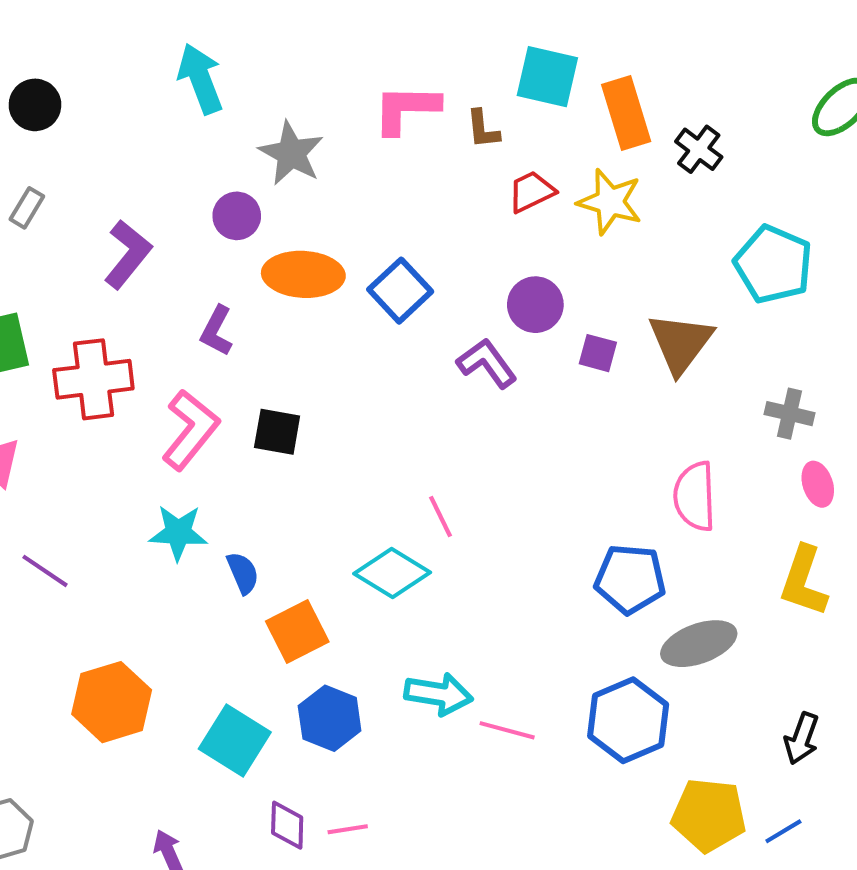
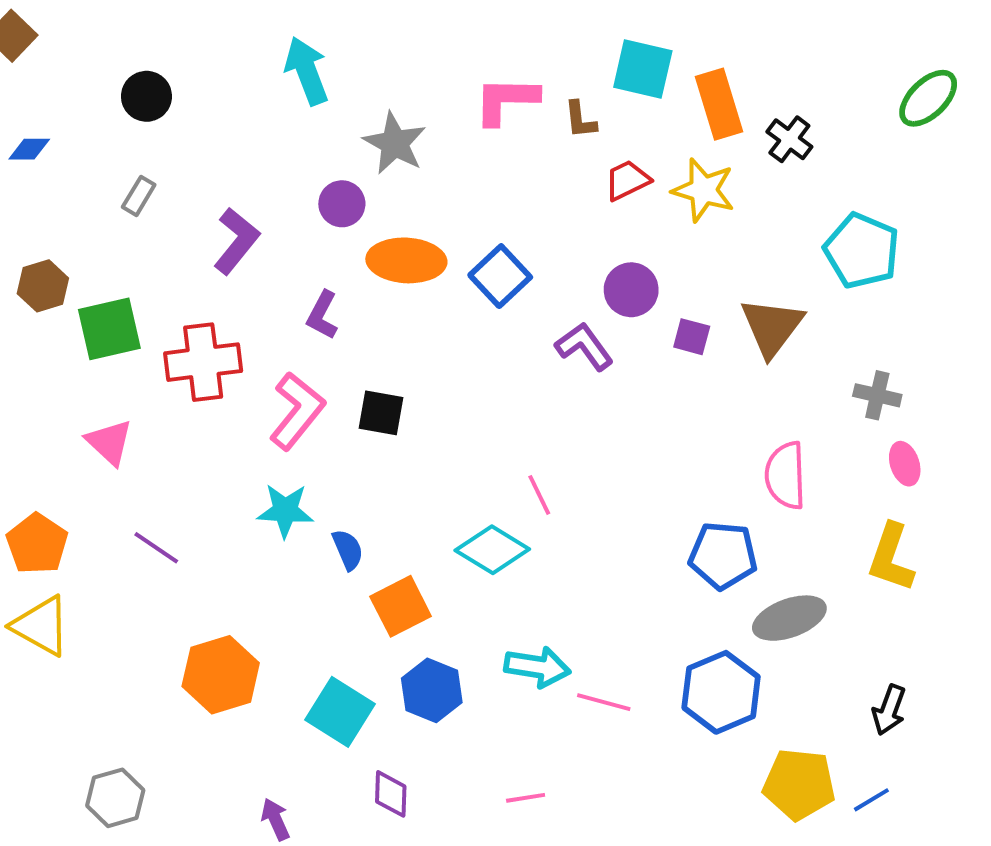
pink line: (348, 829) -> (526, 798), moved

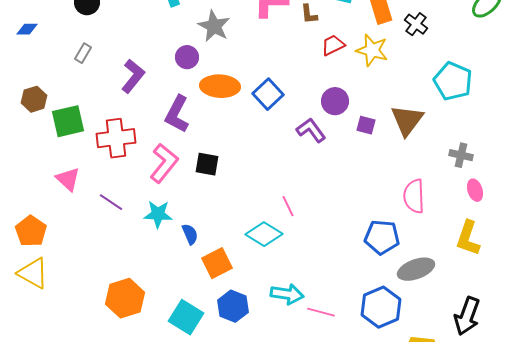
purple L-shape: (322, 315) -> (177, 114), size x1.5
purple line: (156, 548) -> (111, 202), moved
black arrow: (889, 710) -> (467, 316), size x1.5

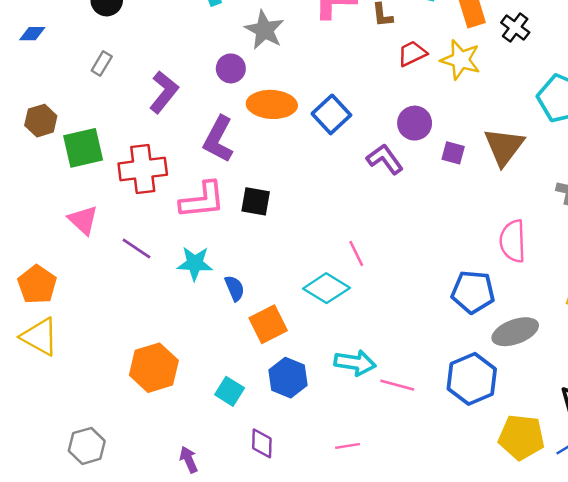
pink L-shape: (164, 163) -> (202, 200), turned 45
cyan square: (186, 317) -> (230, 391), size x0.7

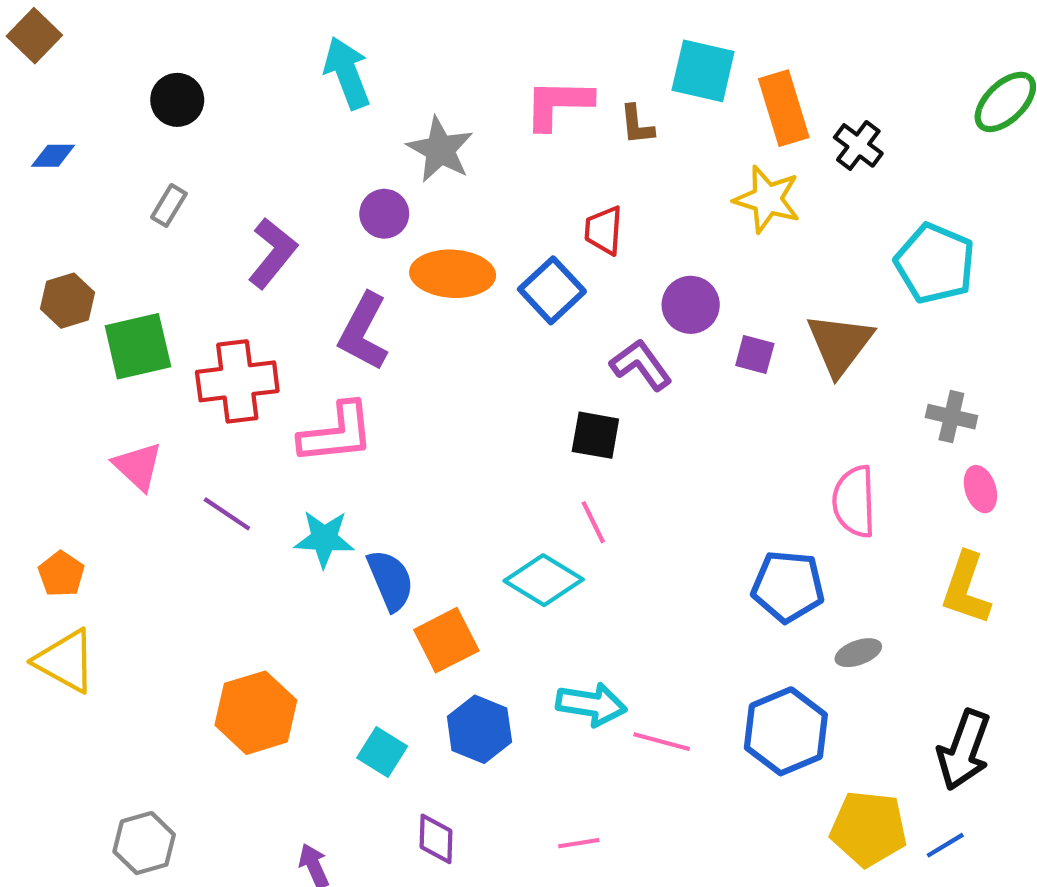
red trapezoid: (412, 54) -> (604, 230), moved, turned -60
black square: (256, 201) -> (595, 435), moved
orange pentagon: (37, 285) -> (61, 574), size x0.7
blue semicircle: (235, 288) -> (390, 580), size x1.4
gray ellipse: (515, 332) -> (858, 653), size x0.6

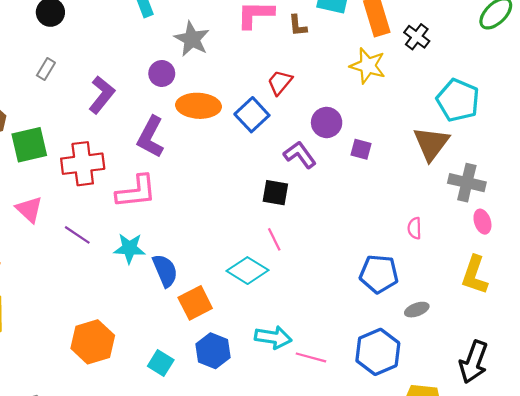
red trapezoid: (604, 230) -> (280, 82), turned 36
brown triangle: (840, 344) -> (431, 144), moved
gray cross: (951, 417) -> (467, 183), size x1.4
pink semicircle: (854, 501) -> (415, 228), size x0.6

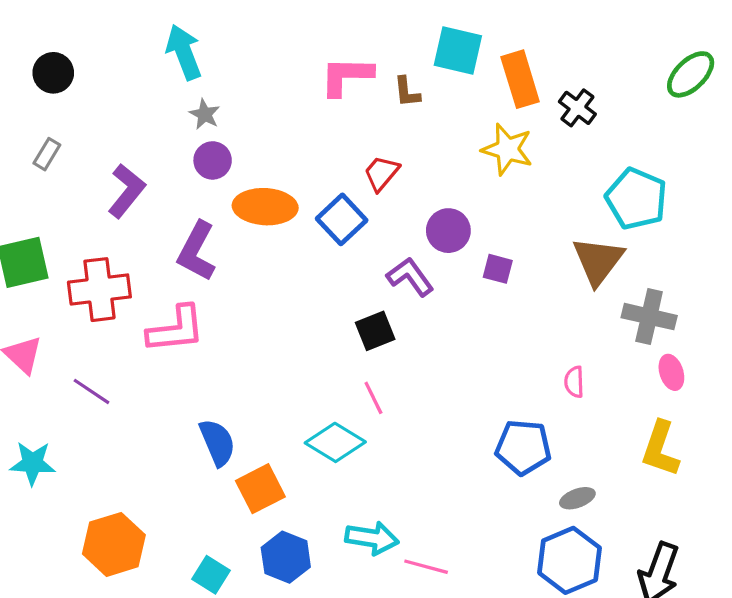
gray star: (192, 39) -> (205, 114), moved, size x0.6
black square: (275, 193) -> (375, 331), turned -32
cyan star: (129, 248) -> (33, 463), moved
blue hexagon: (378, 352) -> (569, 560), moved

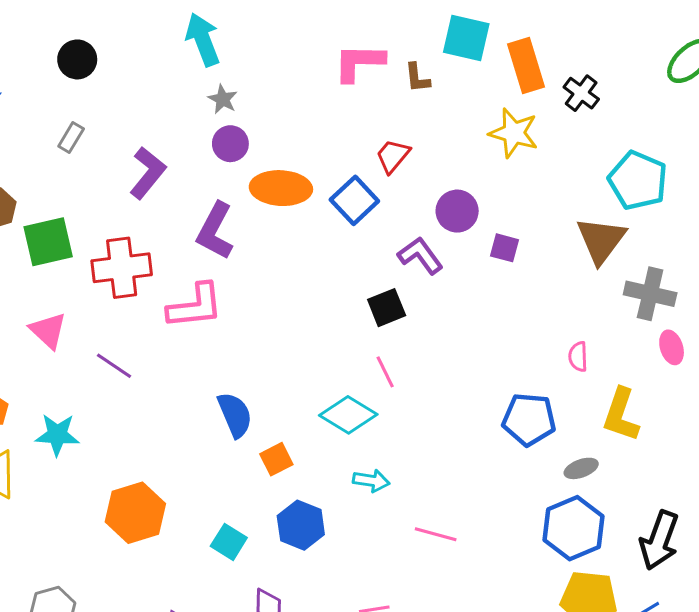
yellow L-shape: (660, 449) -> (621, 415), moved
orange square: (260, 489) -> (276, 459), size x0.7
cyan arrow: (372, 538) -> (371, 481), moved, size x0.7

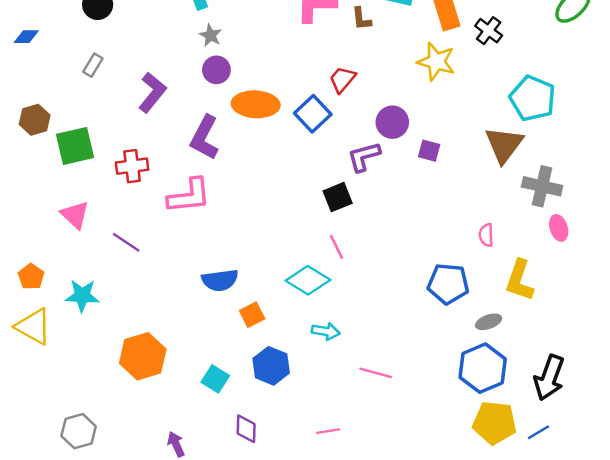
purple L-shape: (420, 255) -> (364, 157), turned -69
red cross: (122, 268) -> (132, 166), size x0.7
blue semicircle: (235, 415) -> (220, 280), turned 105

